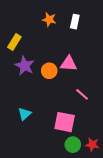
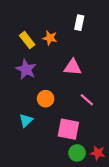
orange star: (49, 19) -> (50, 38), moved
yellow rectangle: (14, 42) -> (27, 40), moved, turned -70
orange circle: (49, 71) -> (46, 99), moved

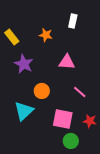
yellow rectangle: (27, 40) -> (12, 37), moved
cyan triangle: (26, 120) -> (24, 111), size x1.5
red star: (98, 153) -> (90, 121), moved

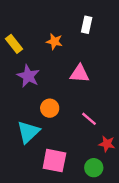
pink line: (80, 92) -> (89, 119), moved
pink square: (63, 119) -> (54, 161), moved
green circle: (71, 141) -> (94, 168), moved

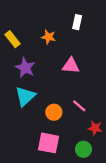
orange circle: (50, 108) -> (54, 112), moved
cyan triangle: (28, 132) -> (25, 96), moved

